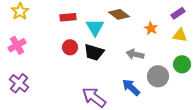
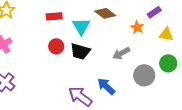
purple rectangle: (178, 13) -> (154, 12), moved
gray arrow: (135, 54) -> (121, 53), turned -42
blue arrow: (131, 87) -> (106, 86), moved

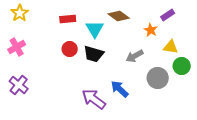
yellow triangle: (166, 34) -> (171, 47), moved

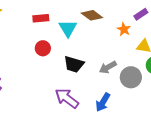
black trapezoid: (94, 54) -> (74, 64), moved
gray arrow: (135, 56) -> (108, 67), moved
blue arrow: (120, 89) -> (103, 102), moved, turned -102

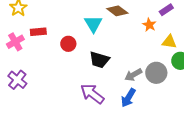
red rectangle: (41, 18) -> (38, 32), moved
gray arrow: (108, 67) -> (133, 75), moved

